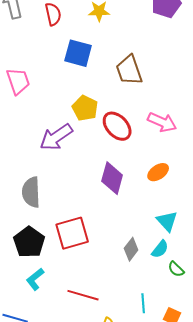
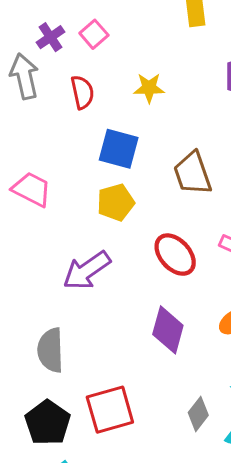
pink trapezoid: (18, 81) -> (32, 189), turned -44
yellow pentagon: (85, 108) -> (116, 202), moved, turned 30
gray diamond: (131, 249) -> (198, 414), moved

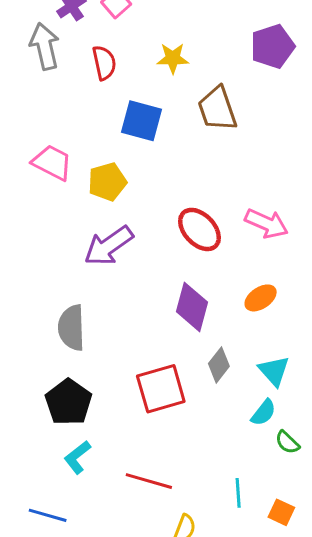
brown trapezoid: (193, 173) -> (217, 109), moved
yellow pentagon: (116, 202) -> (107, 182), moved
red square: (110, 410) -> (161, 389), moved
gray diamond: (198, 414) -> (219, 365), moved

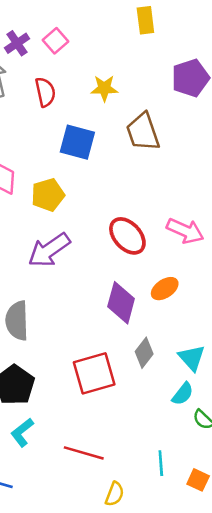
orange ellipse: (261, 298) -> (165, 289), moved

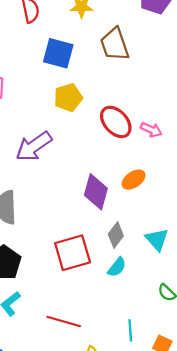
yellow pentagon: (48, 195) -> (68, 98), moved
pink arrow: (185, 231) -> (151, 130), size x0.7
red ellipse: (127, 236) -> (116, 122), moved
cyan semicircle: (183, 394) -> (117, 267), moved

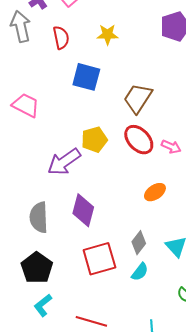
brown trapezoid: (115, 44) -> (138, 98), moved, turned 52
yellow pentagon: (68, 98) -> (94, 140), moved
purple diamond: (96, 192) -> (83, 210), moved

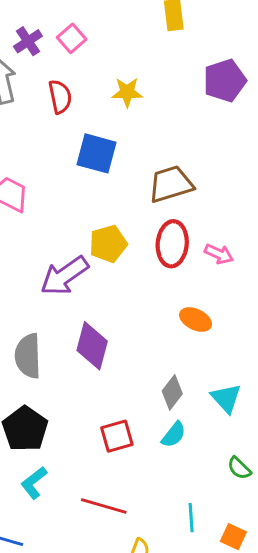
brown trapezoid: (138, 98) -> (171, 184), turned 40
red ellipse: (139, 140) -> (172, 244), turned 48
orange ellipse: (155, 192) -> (196, 320), turned 60
red square: (99, 259) -> (117, 436), moved, size x0.7

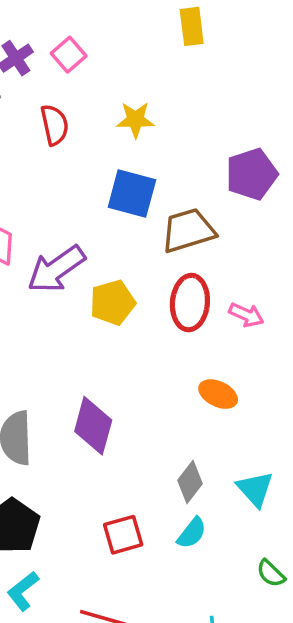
purple pentagon: (225, 81) -> (252, 174), moved
blue square: (96, 153) -> (132, 194), moved
purple arrow: (64, 276) -> (56, 269), moved

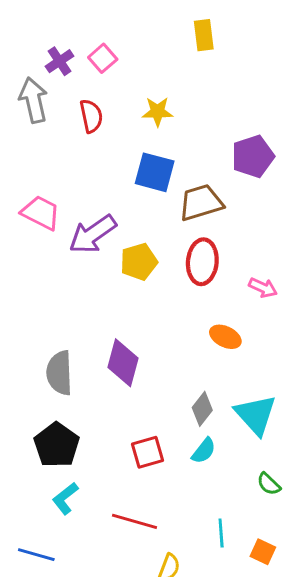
pink arrow: (246, 315) -> (263, 288), moved
cyan triangle: (255, 489) -> (256, 415), size x1.4

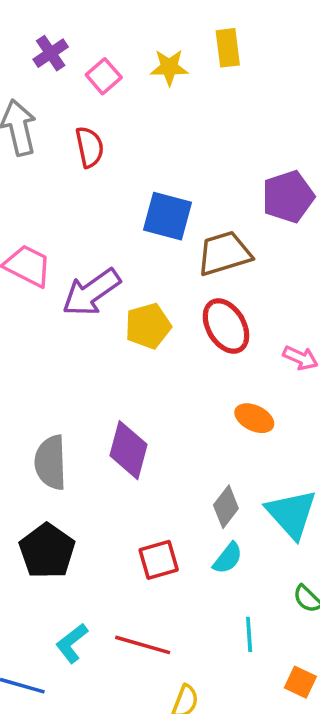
purple cross: (59, 61) -> (51, 53), moved
yellow star: (158, 112) -> (169, 67), moved
red ellipse: (202, 262) -> (226, 326), turned -36
cyan L-shape: (65, 498) -> (72, 643), moved
cyan line: (221, 533) -> (249, 634), moved

